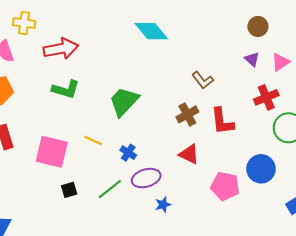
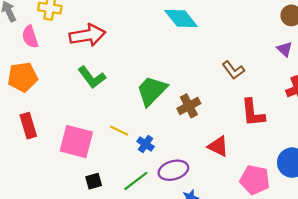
green L-shape: (66, 89) -> (92, 77), turned 36
brown cross: (187, 114) -> (189, 106), moved
blue cross: (128, 153) -> (146, 144), moved

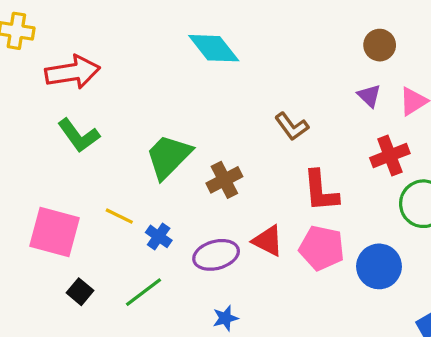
purple ellipse: (173, 170) -> (216, 255), moved
pink pentagon: (255, 180) -> (322, 248), moved
black square: (94, 181) -> (80, 292), turned -35

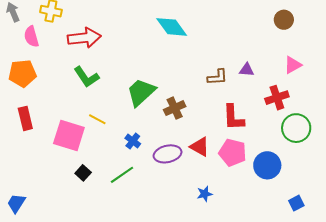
brown circle: (380, 45) -> (284, 20), moved
purple triangle: (369, 96) -> (247, 70), moved, turned -42
brown L-shape: (292, 126) -> (217, 77), turned -60
yellow line: (119, 216) -> (97, 119), moved
blue star: (225, 318) -> (205, 194), moved

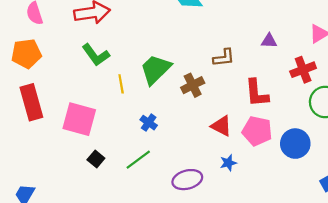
brown L-shape: (217, 77) -> (224, 58), moved
red rectangle: (25, 118) -> (31, 102), size x1.4
yellow line: (97, 119) -> (121, 84), moved, turned 54
purple ellipse: (168, 154) -> (187, 180), moved
blue star: (205, 194) -> (228, 163), moved

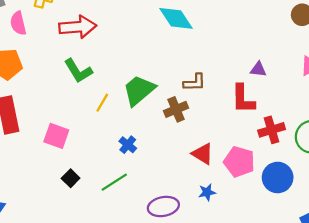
brown L-shape: (224, 58) -> (195, 82), moved
red cross: (303, 70) -> (272, 130), moved
yellow line: (121, 84) -> (102, 103), turned 36
red L-shape: (257, 93) -> (243, 99), moved
pink square: (79, 119) -> (56, 136), size x0.7

